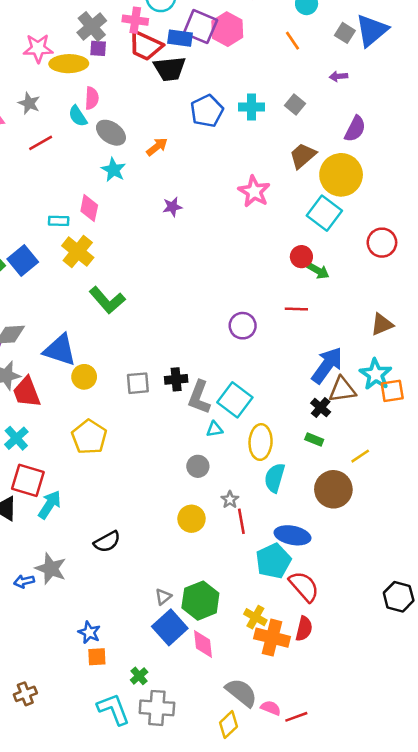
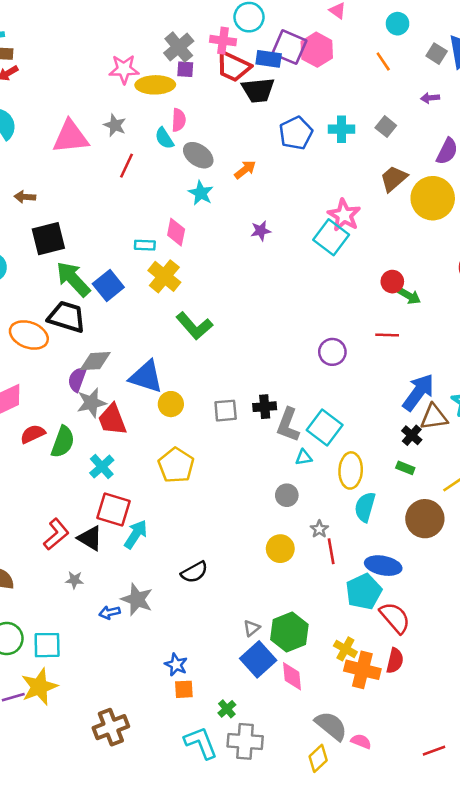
red line: (41, 143) -> (127, 166), turned -35
cyan square: (324, 213) -> (331, 237), moved
brown cross: (25, 694) -> (111, 727), size x1.5
red line: (296, 717) -> (434, 751), moved

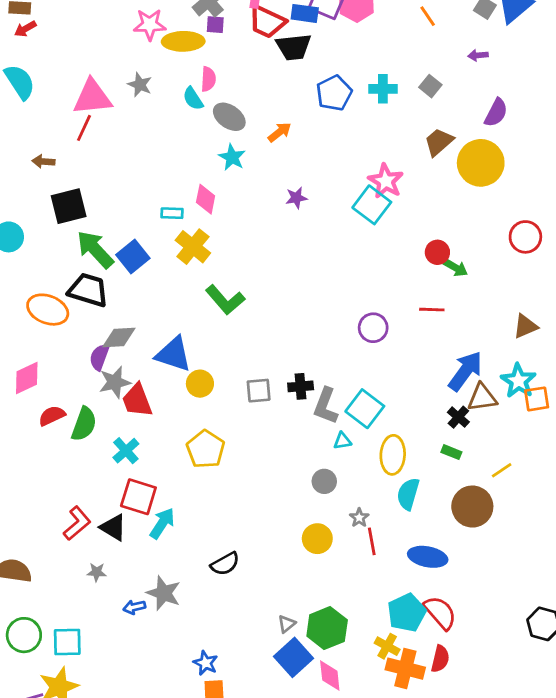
red line: (127, 166) -> (84, 128), moved
cyan pentagon: (364, 592) -> (407, 613), moved

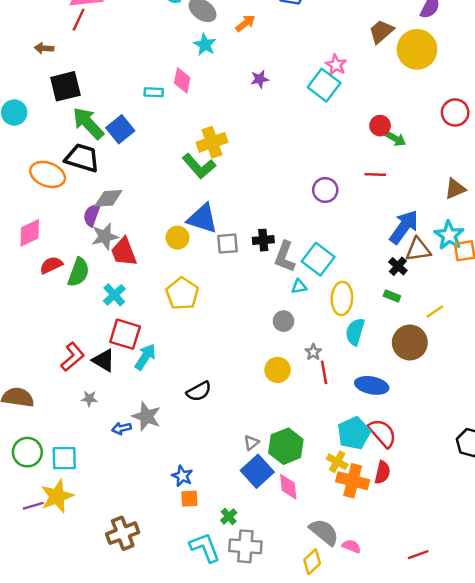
pink star: (386, 181) -> (336, 65), size x0.7
yellow cross: (193, 247) -> (212, 142), moved, turned 32
blue triangle: (173, 354) -> (202, 219), moved

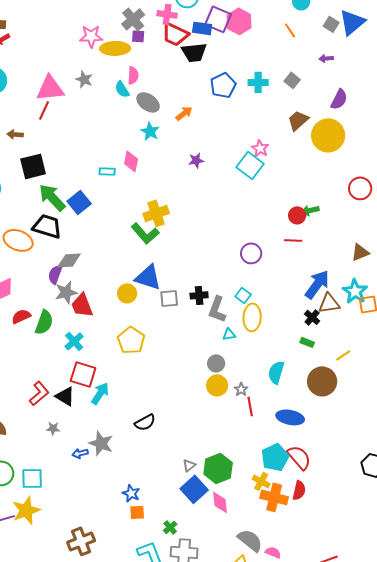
red circle: (380, 126) -> (297, 215), moved
green arrow: (396, 139) -> (310, 210), turned 138
cyan square: (318, 259) -> (243, 295), moved, size x0.6
yellow ellipse: (342, 298) -> (252, 317), moved
yellow circle: (278, 370) -> (217, 385), moved

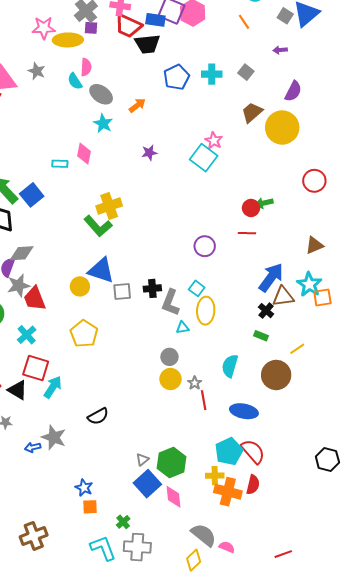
yellow cross: (261, 481) -> (215, 476), turned -30

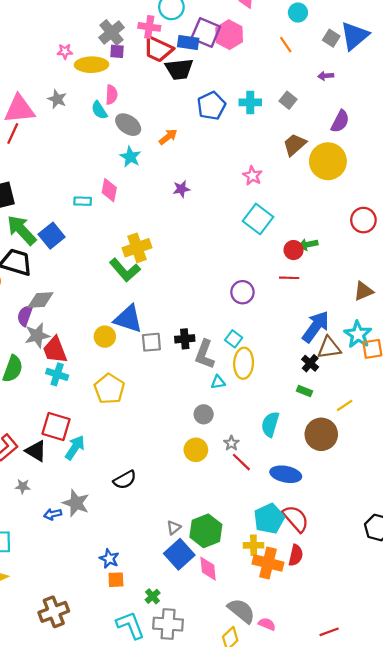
pink star: (44, 28) -> (65, 51), size x0.6
cyan square: (204, 158) -> (258, 219), moved
cyan cross: (27, 335) -> (57, 374), moved, turned -30
yellow circle: (170, 379) -> (196, 450), moved
red line: (204, 400) -> (241, 462), turned -36

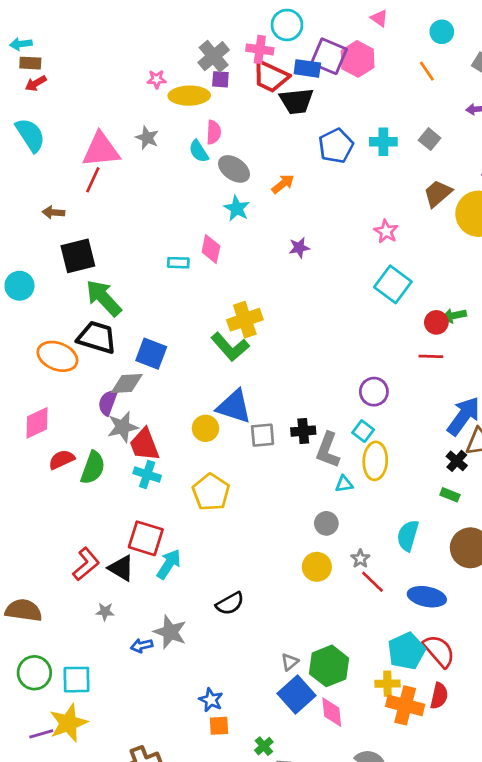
blue square: (52, 236) -> (151, 354), moved, turned -30
purple circle: (242, 292) -> (374, 392), moved

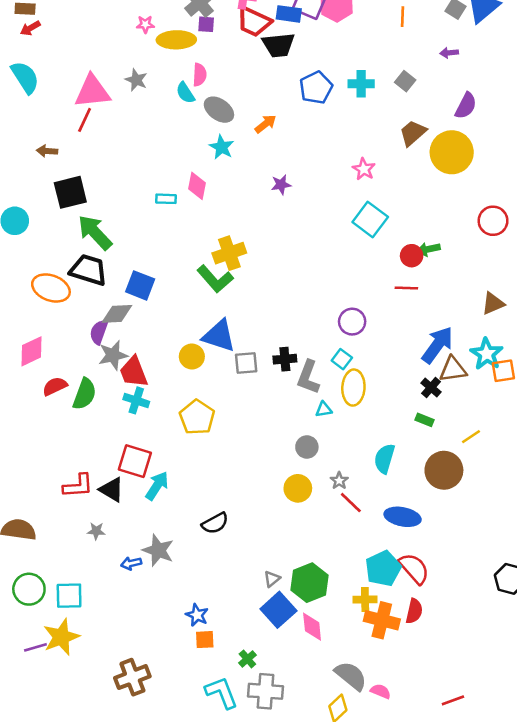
orange line: (427, 71) -> (403, 17), turned 36
red L-shape: (86, 564) -> (78, 486), turned 36

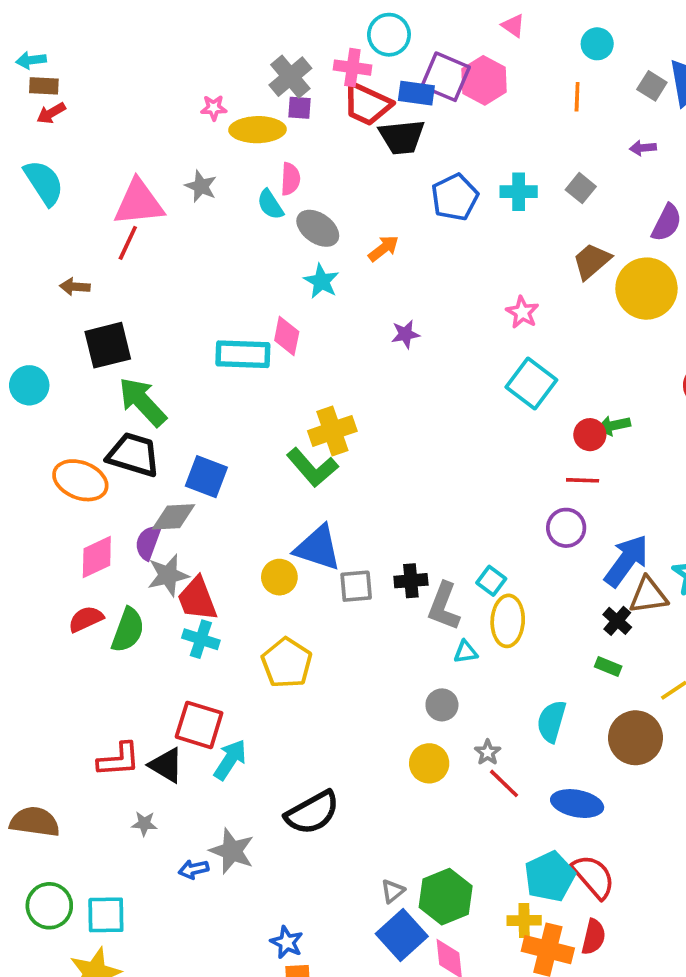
cyan rectangle: (166, 199) -> (243, 354), size x1.8
purple circle: (352, 322) -> (566, 528), moved
pink diamond: (32, 351) -> (97, 557), moved
black semicircle: (215, 523) -> (312, 813), size x1.4

